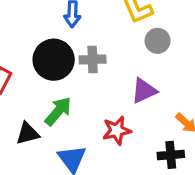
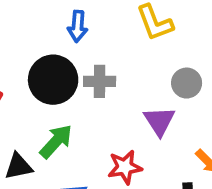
gray circle: (158, 41) -> (187, 83), moved
purple triangle: (144, 91) -> (159, 121), turned -40

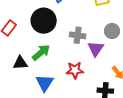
gray cross: (100, 81) -> (78, 35), moved

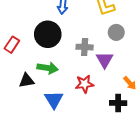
gray circle: (112, 31) -> (116, 32), moved
green arrow: (41, 52) -> (48, 68), turned 54

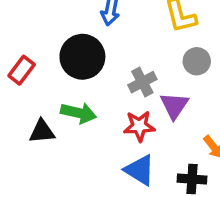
gray cross: (85, 47) -> (142, 82), turned -35
red star: (84, 84) -> (139, 126), moved
blue triangle: (54, 100) -> (140, 170), moved, turned -30

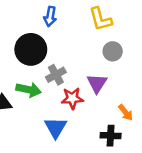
gray cross: (142, 82) -> (56, 75), moved
blue triangle: (140, 170) -> (56, 128), moved, turned 30

